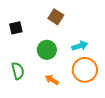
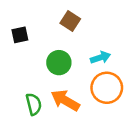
green semicircle: (18, 71) -> (34, 104), moved
orange arrow: (52, 80) -> (65, 100), size x1.6

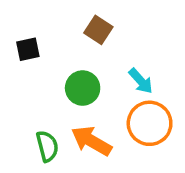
cyan arrow: (100, 58) -> (141, 81), turned 66

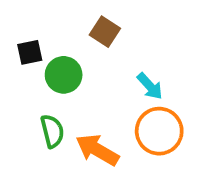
green circle: (83, 88) -> (64, 75), moved
green semicircle: (47, 146) -> (52, 131), moved

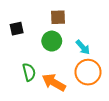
brown square: (105, 32) -> (58, 17), turned -35
green circle: (64, 75) -> (52, 41), moved

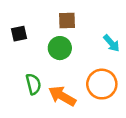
cyan arrow: (83, 47) -> (111, 43), moved

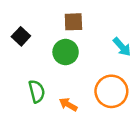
black square: (19, 34) -> (21, 36), turned -35
orange arrow: (62, 96) -> (68, 104), size x0.6

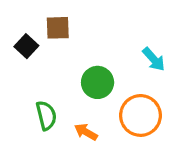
brown square: (73, 22) -> (58, 28), moved
green circle: (66, 52) -> (98, 82), moved

